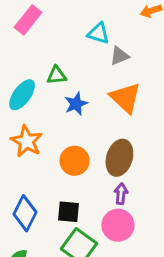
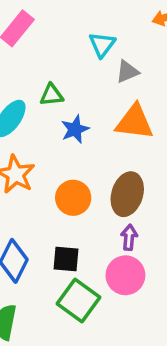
cyan triangle: (98, 33) -> (102, 45), turned 50
orange triangle: (125, 98) -> (134, 122), turned -36

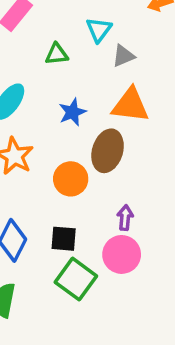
green triangle: (52, 95) -> (57, 54), moved
brown ellipse: (127, 194) -> (108, 151), moved

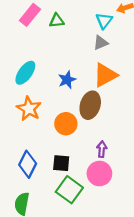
cyan triangle: (99, 30) -> (104, 21), moved
green triangle: (57, 54) -> (57, 21), moved
orange triangle: (130, 105) -> (105, 75), turned -36

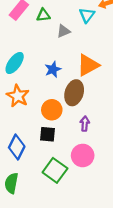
gray triangle: (101, 43) -> (63, 31), moved
purple arrow: (102, 149) -> (85, 124), moved
black square: (61, 163) -> (48, 134), moved

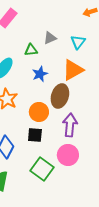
green triangle: (43, 15) -> (31, 50), moved
cyan triangle: (87, 15) -> (78, 42), moved
purple arrow: (85, 124) -> (70, 125), size x1.6

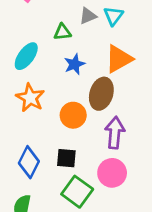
cyan triangle: (78, 42) -> (113, 16), moved
black square: (35, 135) -> (66, 158), moved

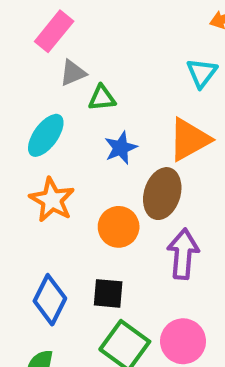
gray triangle: (88, 16) -> (73, 73), moved
cyan triangle: (113, 16) -> (202, 73), moved
pink circle: (112, 173) -> (183, 341), moved

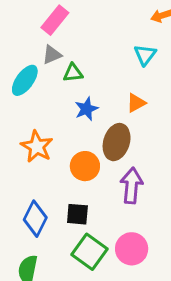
pink rectangle: (54, 31) -> (55, 20), moved
cyan ellipse: (46, 135) -> (25, 80), moved
orange triangle: (189, 140) -> (136, 103), size x0.6

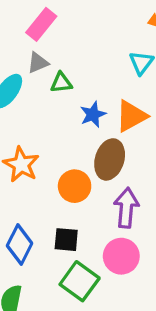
orange triangle: (136, 103) -> (131, 116), size x1.5
blue star: (86, 109) -> (93, 114), moved
pink circle: (132, 249) -> (121, 256), moved

